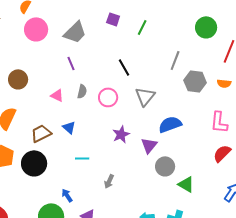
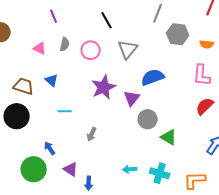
orange semicircle: (224, 83) -> (207, 44), moved
brown trapezoid: (41, 133) -> (24, 86), turned 45
purple star: (121, 134) -> (104, 87), size x1.4

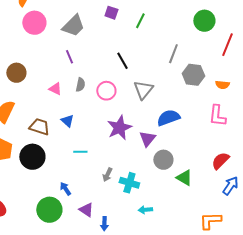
red semicircle: (205, 106) -> (220, 161), moved
cyan cross: (160, 173) -> (129, 183), moved

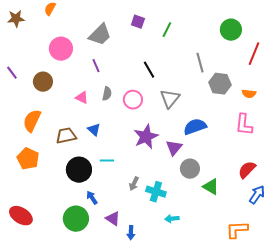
pink circle: (34, 23) -> (61, 49), moved
gray line: (173, 54) -> (200, 63), turned -36
brown trapezoid: (39, 127) -> (66, 136), turned -30
black circle: (32, 157) -> (79, 170), moved

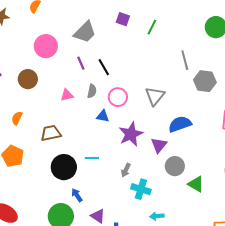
black line: (149, 70) -> (104, 67), moved
pink triangle: (82, 98) -> (67, 95), turned -40
orange semicircle: (32, 121) -> (17, 118), size x0.6
blue triangle: (94, 130) -> (103, 116), moved, turned -32
gray arrow: (134, 184) -> (126, 170), moved

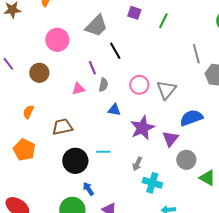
purple line: (81, 63) -> (92, 68), moved
black line: (104, 67) -> (115, 51), moved
pink circle: (118, 97) -> (139, 85), moved

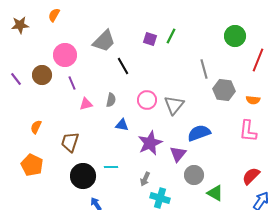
purple square: (134, 13) -> (150, 39), moved
purple line: (92, 68) -> (72, 83), moved
brown circle: (39, 73) -> (42, 75), moved
brown trapezoid: (62, 127) -> (70, 142), turned -60

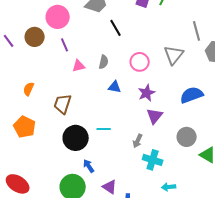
gray triangle: (174, 105) -> (174, 55), moved
purple star: (150, 143) -> (147, 93), moved, size x0.7
purple triangle: (178, 154) -> (155, 116), moved

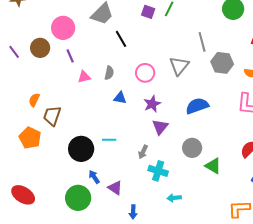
brown trapezoid: (63, 104) -> (52, 116), moved
purple triangle: (110, 187) -> (115, 188), moved

